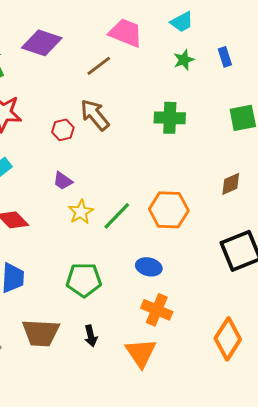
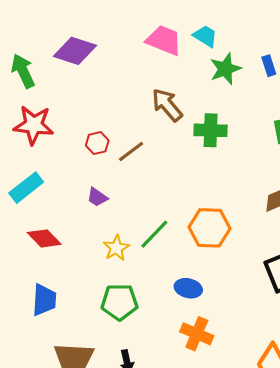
cyan trapezoid: (182, 22) -> (205, 36), moved, turned -120
green star: (184, 60) -> (225, 69), size x1.4
brown line: (99, 66) -> (131, 152), moved
brown arrow: (95, 115) -> (167, 105), moved
yellow star: (81, 212) -> (116, 248), moved

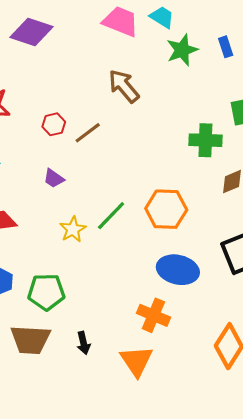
green cross: (211, 130) -> (205, 140), moved
blue ellipse: (188, 288) -> (178, 270), moved, size x1.5
green pentagon: (119, 302) -> (46, 292), moved

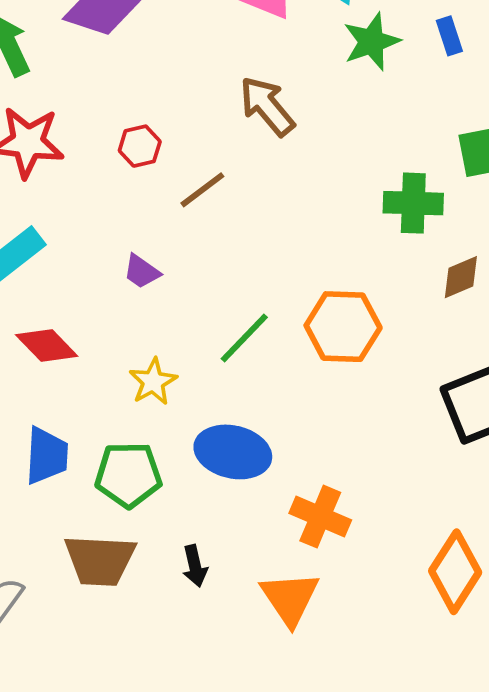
red hexagon: (54, 124) -> (140, 146), moved
yellow star: (73, 229) -> (153, 382), moved
blue ellipse: (178, 270) -> (233, 452), moved

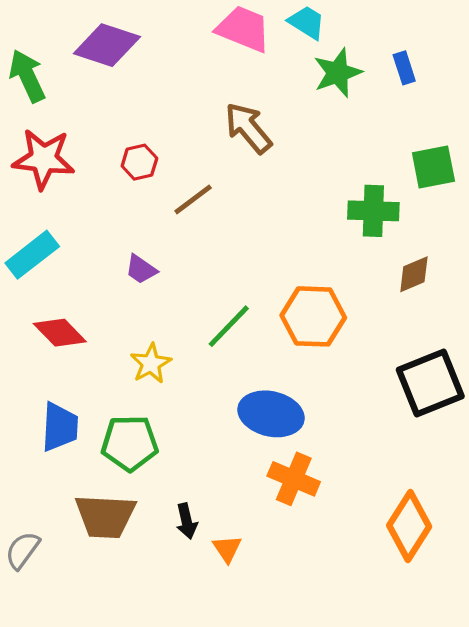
blue ellipse: (233, 452) -> (271, 414), moved
orange triangle: (290, 598) -> (227, 549), moved, size x0.6

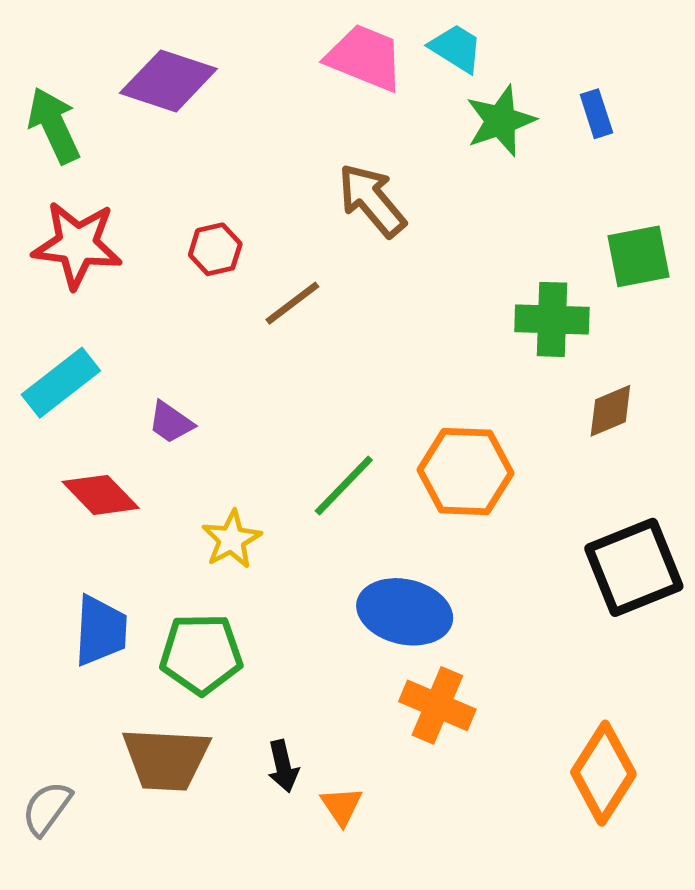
purple trapezoid: (141, 269) -> (171, 422), moved

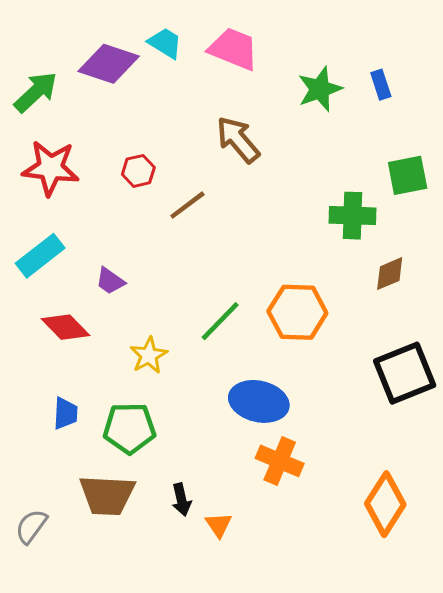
cyan trapezoid: (456, 48) -> (165, 43), moved
green arrow: (54, 125) -> (36, 92), turned 72
blue trapezoid: (101, 631) -> (65, 413), size x0.7

